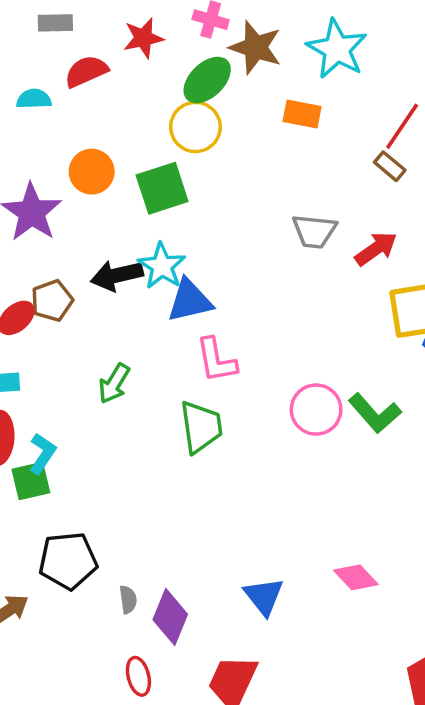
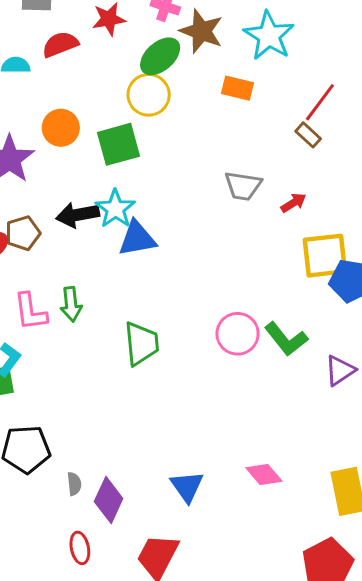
red arrow: (376, 249) -> (293, 203), size x0.7
pink L-shape: (216, 360) -> (30, 312), moved
green arrow: (114, 383) -> (71, 304), turned -40

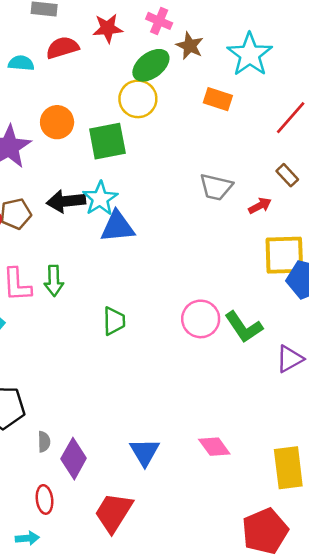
brown star: (201, 31) -> (190, 46), size x0.7
brown rectangle: (308, 135) -> (287, 175), moved
green trapezoid: (141, 344) -> (114, 321), size x0.7

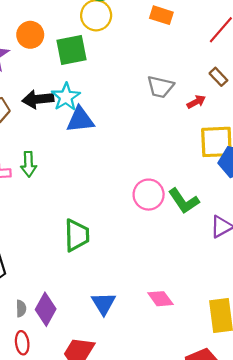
green trapezoid: (114, 321) -> (77, 235), moved, size x1.4
gray semicircle: (44, 442) -> (21, 308), moved

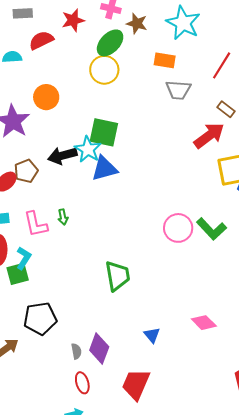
green square: (72, 50) -> (104, 132), moved, turned 32
gray trapezoid: (160, 87) -> (178, 90), moved
red arrow: (196, 102) -> (209, 136), size x1.8
green arrow: (29, 164) -> (63, 217), size x0.7
blue triangle: (104, 303) -> (152, 335), size x0.7

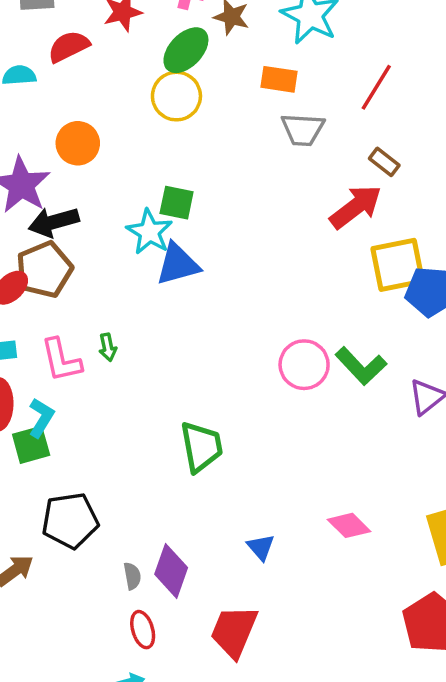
green square: (104, 132) -> (177, 203), size x0.7
black arrow: (62, 156) -> (54, 222), moved
brown pentagon: (26, 171) -> (44, 270), size x1.4

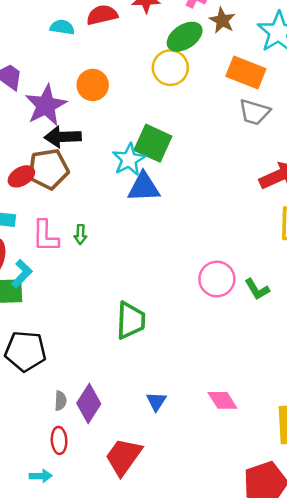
orange rectangle: (279, 79) -> (246, 73), size x1.4
green square: (177, 203) -> (153, 143), size x1.4
green L-shape: (361, 366) -> (257, 289), size x0.7

